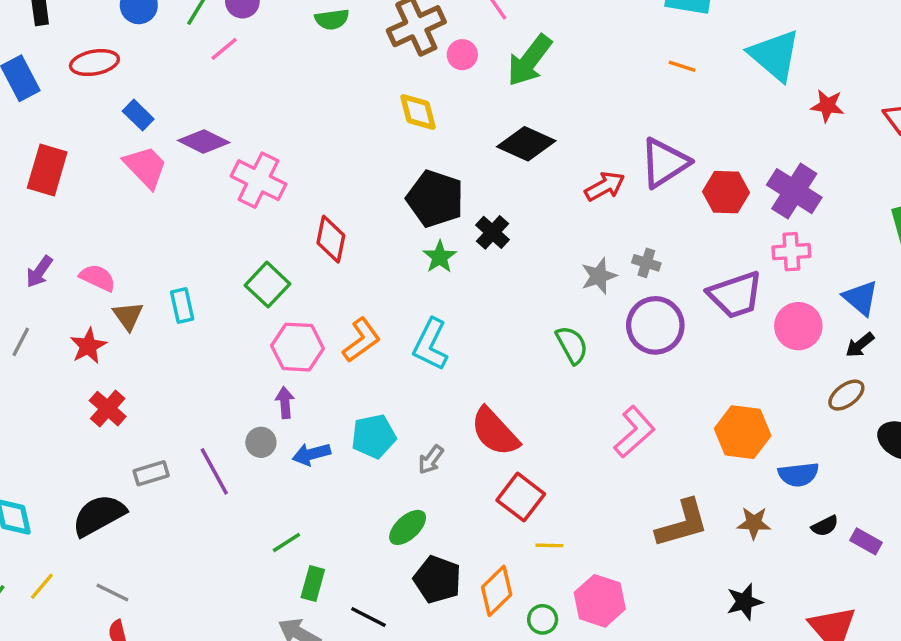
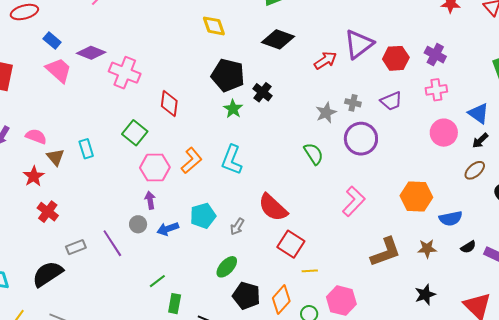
purple cross: (794, 191) -> (435, 55), size x0.7
purple trapezoid: (735, 295) -> (391, 101), moved, size x0.7

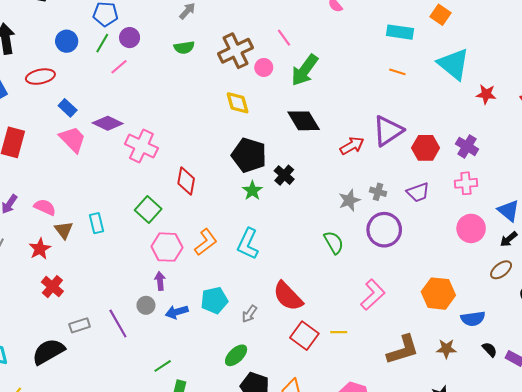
black diamond: (278, 39) -> (304, 121), turned 36
black semicircle: (468, 247) -> (490, 350), turned -105
yellow line: (310, 271) -> (339, 332), moved

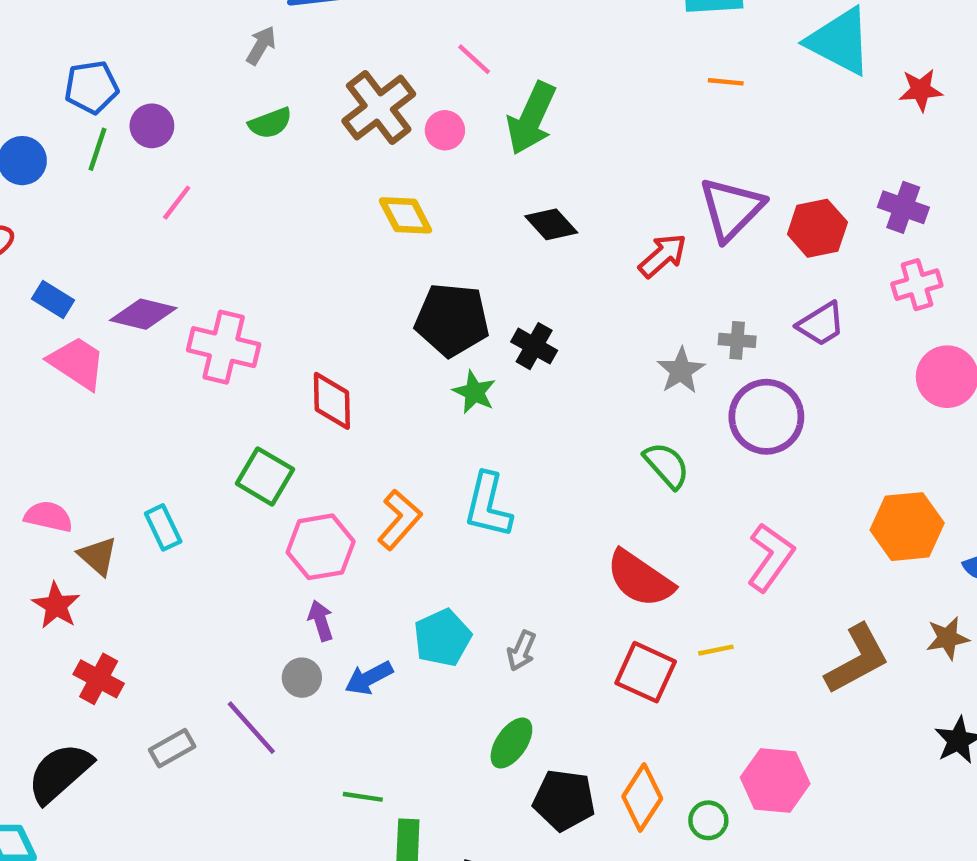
pink line: (119, 67) -> (177, 203), moved
black diamond: (304, 121) -> (551, 224), size x0.7
red semicircle: (288, 296) -> (640, 579), moved
black semicircle: (48, 352) -> (60, 773), moved
green line: (163, 366) -> (363, 797), turned 54

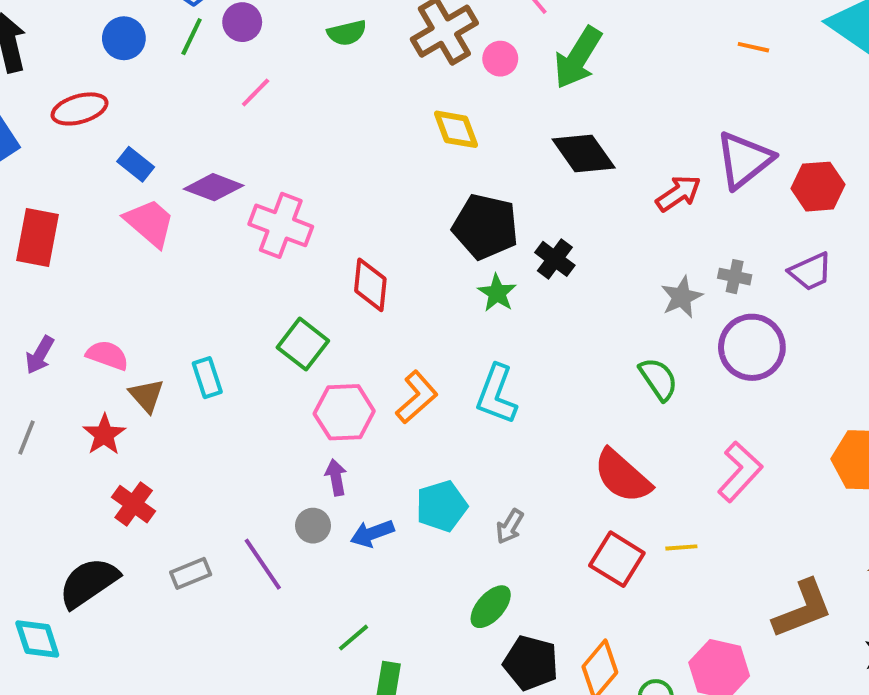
black diamond: (551, 224) -> (584, 153), size x1.4
brown L-shape: (857, 659) -> (803, 609), moved
green line: (363, 797) -> (353, 638), turned -56

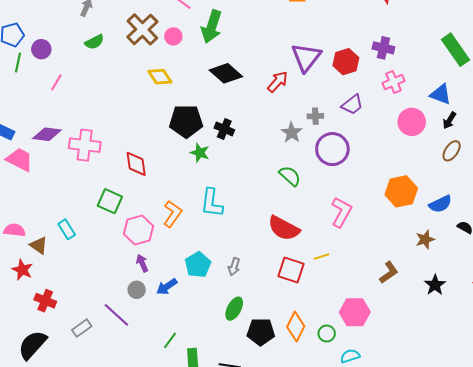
brown L-shape: (803, 609) -> (389, 272), size x0.7

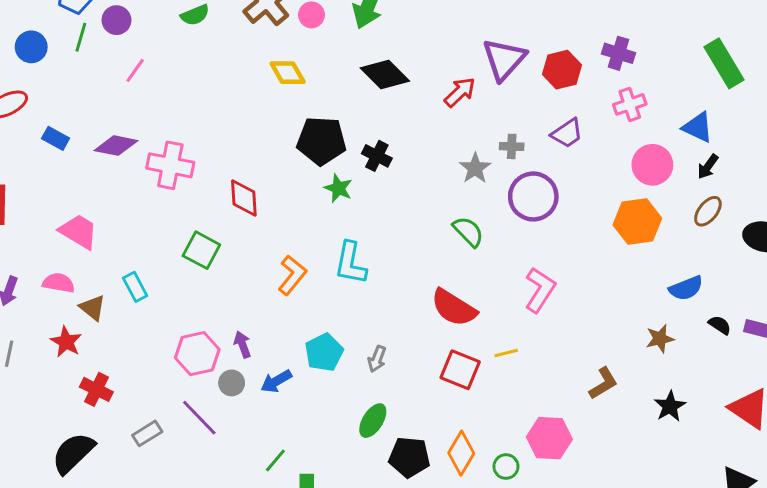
pink trapezoid: (20, 160) -> (79, 232), moved
orange hexagon: (401, 191) -> (637, 222), moved
pink hexagon: (138, 230) -> (197, 354), moved

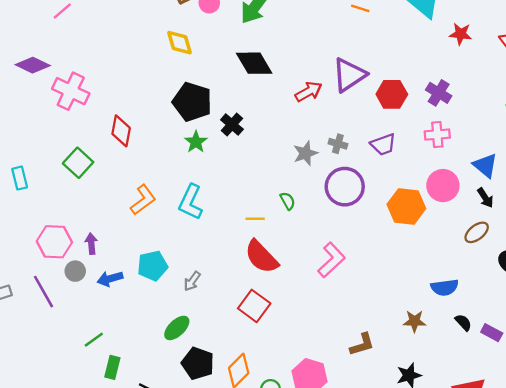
black arrow: (708, 167) -> (485, 198), turned -84
orange hexagon: (637, 222) -> (406, 206), moved
green semicircle: (468, 232) -> (288, 201), size x0.7
yellow line: (506, 353) -> (255, 219), moved

